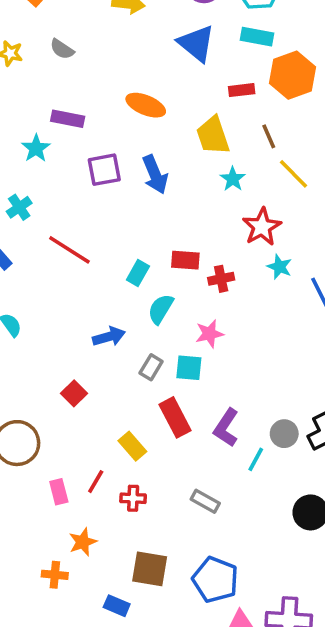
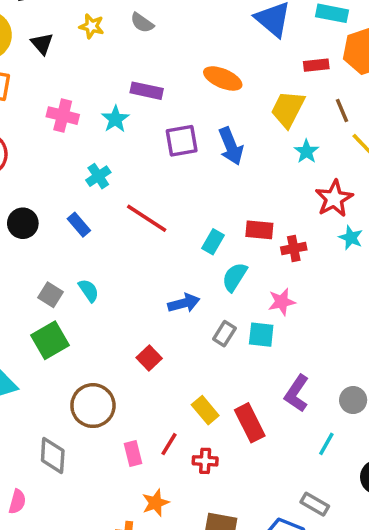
yellow trapezoid: (213, 136) -> (288, 109), turned 45
red rectangle: (175, 417) -> (250, 423), moved
cyan line: (256, 459) -> (326, 444), moved
gray rectangle: (205, 501) -> (315, 504), moved

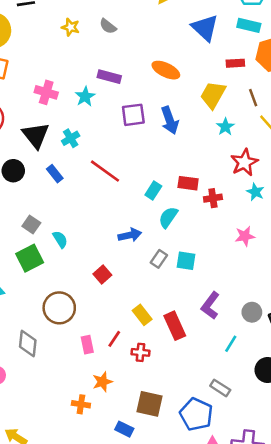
black triangle: (42, 44) -> (36, 135), moved, size x1.6
cyan semicircle: (89, 290) -> (60, 239), moved
pink star: (282, 302) -> (245, 236), moved

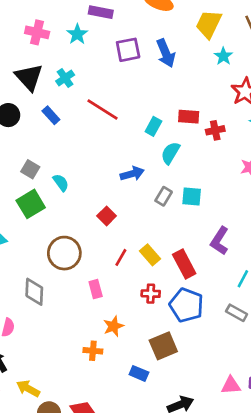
red line: (114, 339) -> (121, 257), moved
gray rectangle: (220, 388) -> (237, 313), moved
brown square: (149, 404) -> (163, 346), turned -32
blue pentagon: (196, 414) -> (186, 305), moved

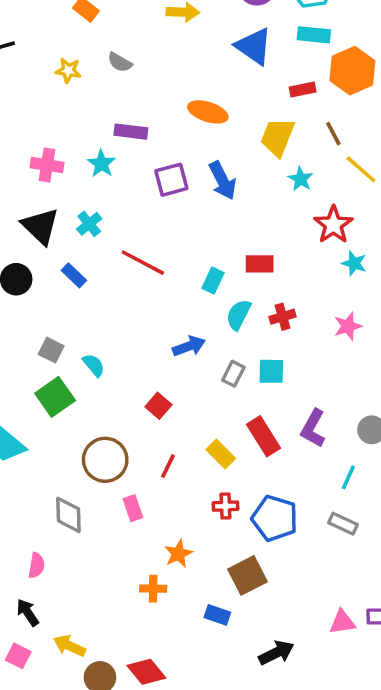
red cross: (215, 130) -> (283, 317), moved
red line: (121, 257) -> (168, 466), moved
red rectangle: (184, 264) -> (263, 436), moved
pink rectangle: (96, 289) -> (133, 508), moved

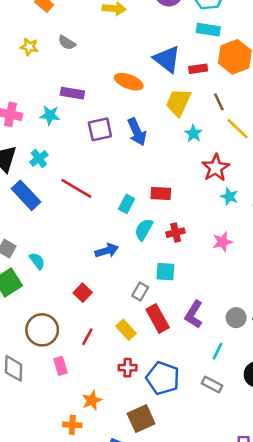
blue triangle: (254, 46) -> (167, 59), moved
cyan star: (101, 164) -> (50, 115), turned -30
blue rectangle: (74, 275) -> (26, 195), size x1.6
gray rectangle: (233, 374) -> (140, 292), moved

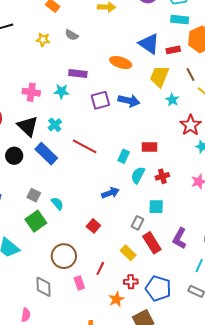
blue arrow: (137, 132) -> (129, 101), turned -50
red line: (87, 337) -> (100, 268), moved
orange star: (92, 400) -> (116, 299), moved

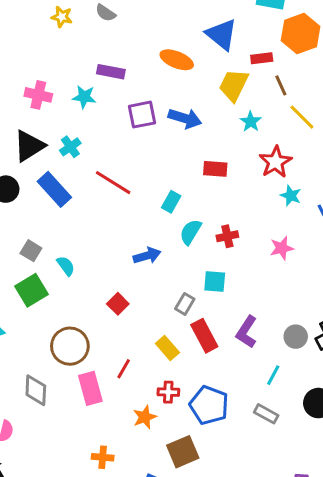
red rectangle: (173, 50) -> (262, 58), moved
black triangle: (28, 126) -> (29, 146), turned 40
red rectangle: (150, 147) -> (215, 169), moved
pink rectangle: (79, 283) -> (90, 388), size x1.5

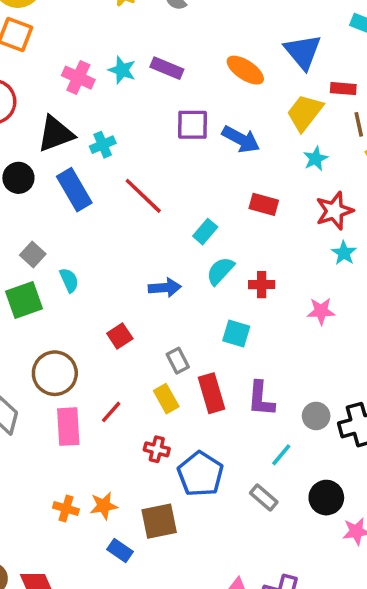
cyan star: (84, 97) -> (122, 70), moved
gray rectangle: (185, 304) -> (178, 361), moved, turned -70
purple L-shape: (247, 332) -> (261, 399), turned -40
orange star: (145, 417) -> (104, 506), moved

